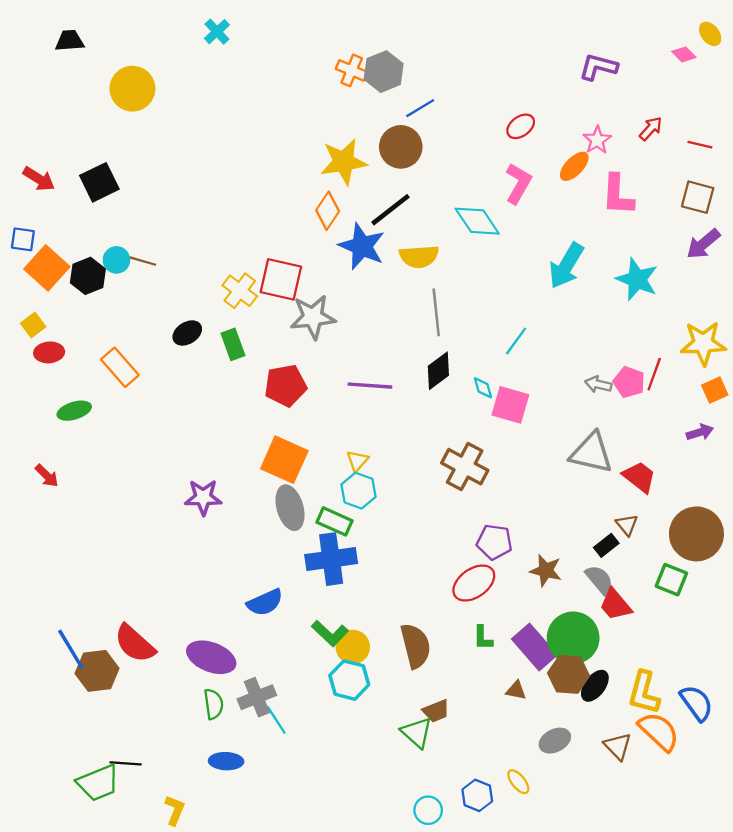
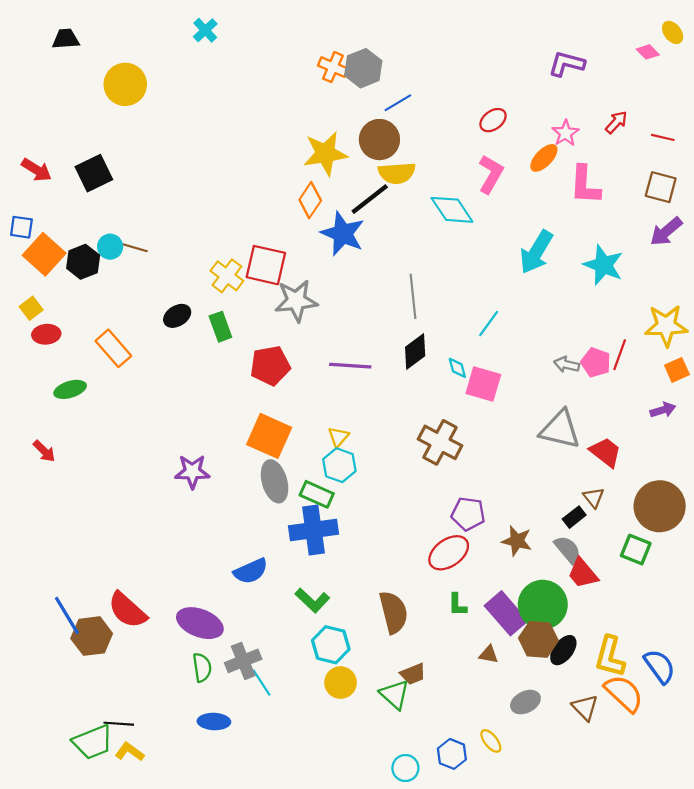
yellow semicircle: (419, 257) -> (397, 173), moved
yellow circle: (353, 647) -> (340, 683), moved
yellow L-shape: (175, 810) -> (130, 752), moved, turned -76

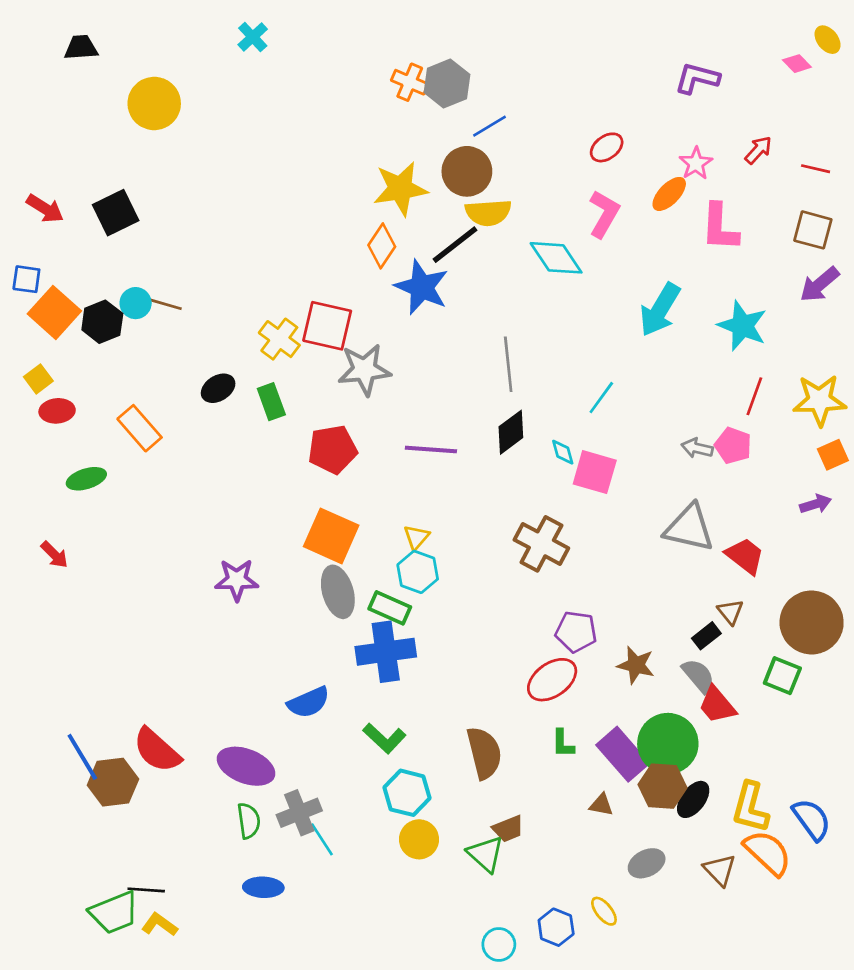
red line: (620, 355) -> (754, 396), moved

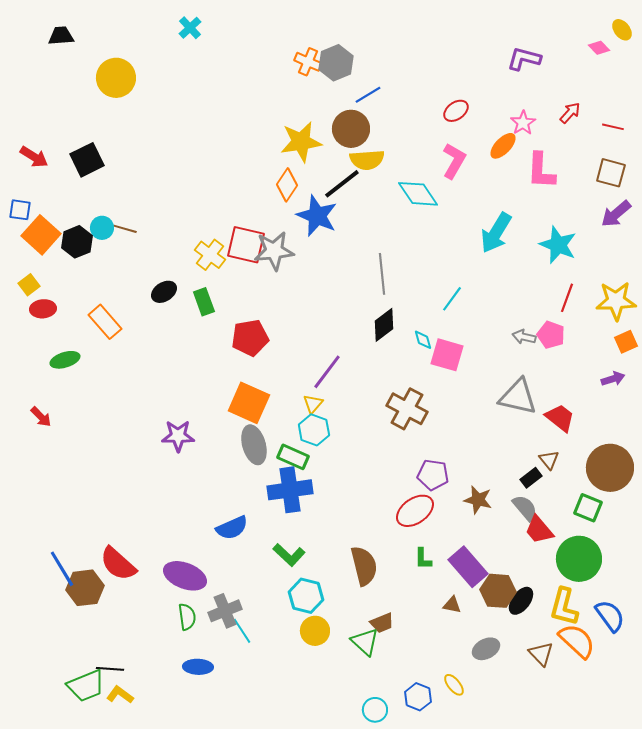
gray star: (364, 370) -> (274, 251), moved
purple line: (431, 449) -> (327, 372), moved, turned -57
green circle: (668, 744) -> (579, 559), moved

